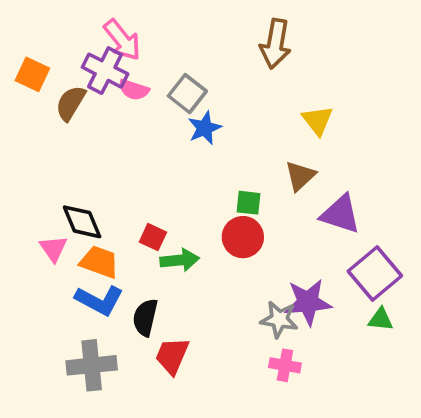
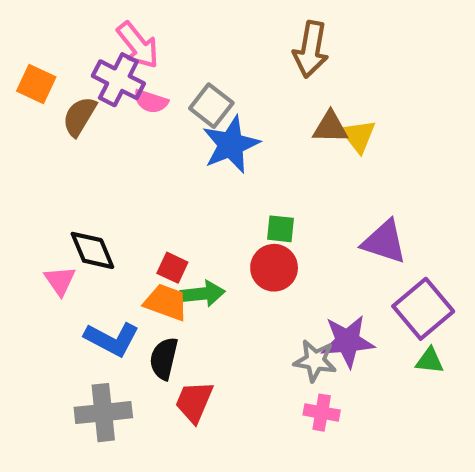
blue star: (205, 128) -> (231, 145), size x1.5
brown triangle: (300, 176) -> (330, 127), moved, turned 44
orange trapezoid: (99, 262) -> (166, 302), moved

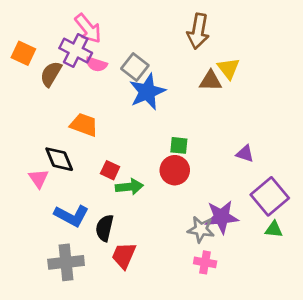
yellow triangle: (358, 136) -> (228, 68), moved
purple triangle: (384, 242) -> (245, 154), size x0.6
orange trapezoid: (166, 302) -> (84, 125), moved

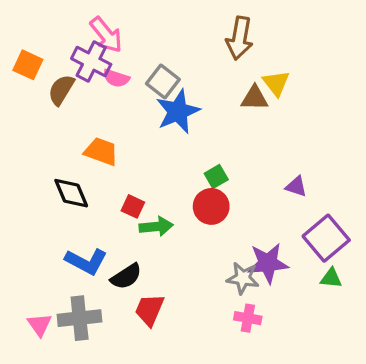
green square: (179, 145) -> (216, 176), turned -36
pink triangle: (39, 178) -> (40, 325), moved
black semicircle: (105, 228) -> (126, 276), turned -136

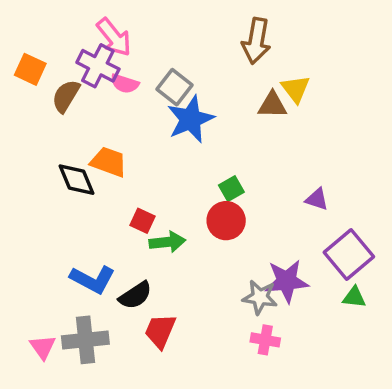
black diamond: (71, 193) -> (77, 180), moved

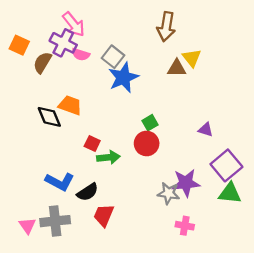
green triangle: (354, 297) -> (230, 193), size x1.5
pink cross: (265, 340) -> (185, 226), moved

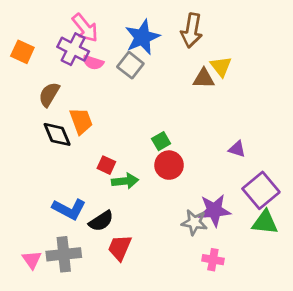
brown semicircle: (42, 62) -> (49, 94), moved
blue star: (123, 78) -> (142, 37), moved
orange trapezoid: (70, 105) -> (81, 121), turned 50
green square: (150, 123) -> (161, 141), moved

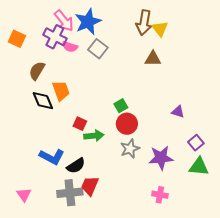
blue star: (142, 37) -> (88, 22), moved
yellow triangle: (221, 66) -> (160, 29), moved
purple square: (261, 190) -> (196, 143), size x0.6
gray star: (194, 222) -> (130, 149), moved, turned -30
gray cross: (64, 254) -> (70, 193), moved

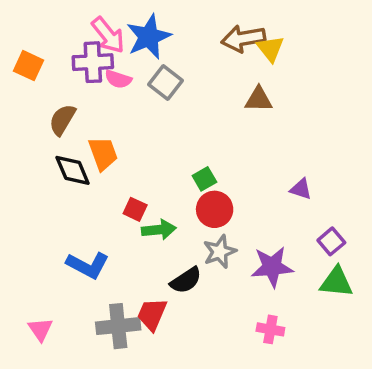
brown arrow: (144, 23) -> (243, 38), turned 70
purple cross: (55, 37) -> (93, 62), turned -30
black semicircle: (76, 166) -> (186, 280), moved

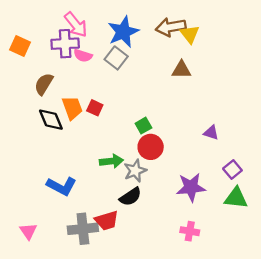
blue star: (149, 37) -> (123, 32), moved
red square: (135, 209) -> (95, 108), moved
gray star: (220, 252) -> (135, 171), moved
red trapezoid: (152, 314) -> (107, 221), turned -130

